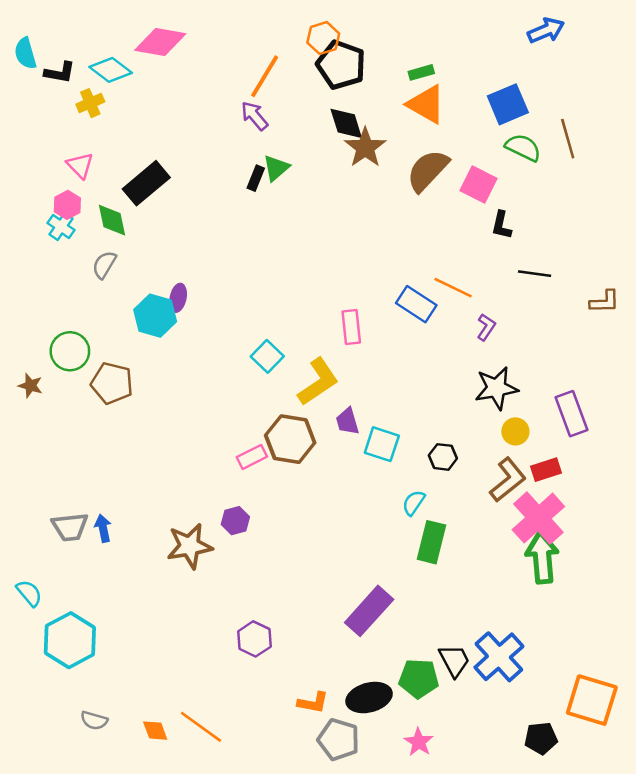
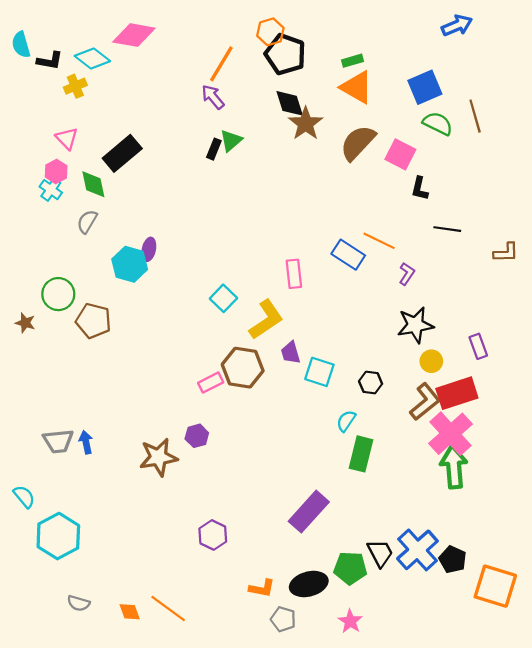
purple rectangle: (571, 414) -> (478, 346), size x0.7
red rectangle: (546, 470) -> (457, 393), size x1.6
black pentagon: (541, 738) -> (453, 559), moved, turned 30
gray pentagon: (339, 740) -> (283, 619), size x0.7

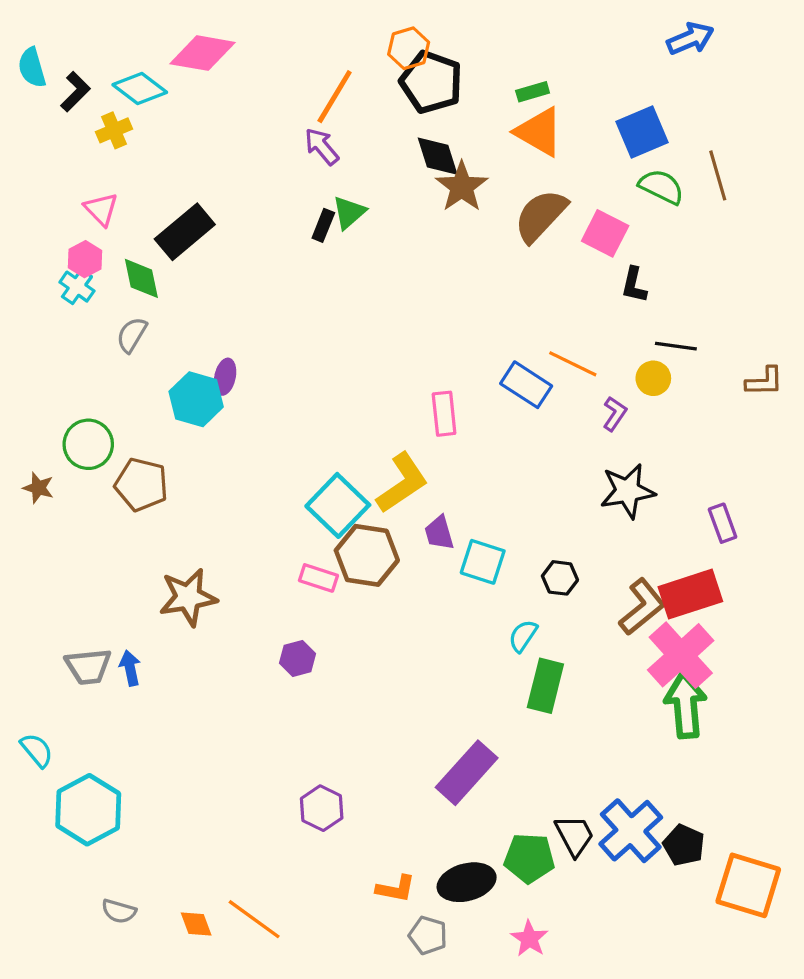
black L-shape: (50, 61) -> (75, 92), turned -55
cyan square: (223, 298) -> (338, 505), moved, size x1.5
yellow circle: (431, 361) -> (653, 378), moved
pink rectangle: (211, 383) -> (318, 578), turned 45
brown star: (158, 457) -> (188, 597), moved

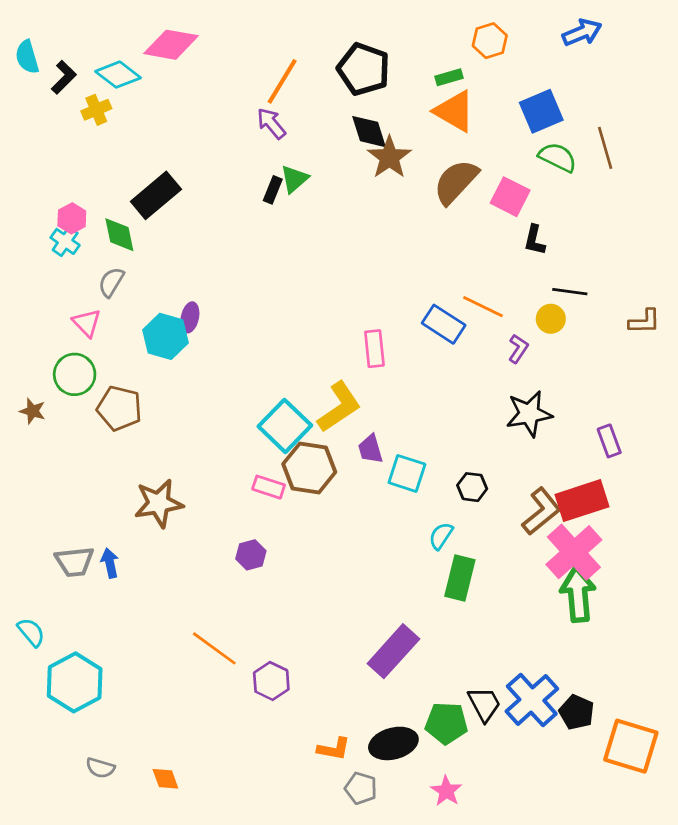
orange hexagon: (409, 48) -> (490, 41), moved
pink triangle: (101, 209) -> (87, 323), moved
orange line: (254, 919) -> (214, 648), moved

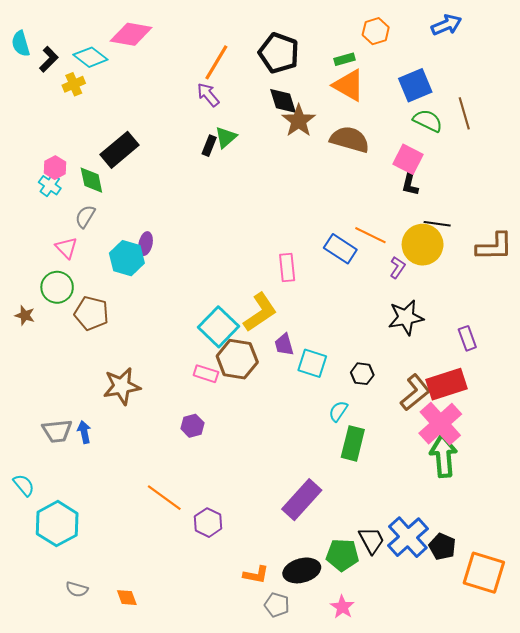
brown semicircle: (456, 182) -> (350, 139), turned 63
pink square: (510, 197) -> (408, 159), moved
yellow circle: (551, 319) -> (423, 245), size x1.8
brown L-shape: (644, 321) -> (494, 247), size x1.5

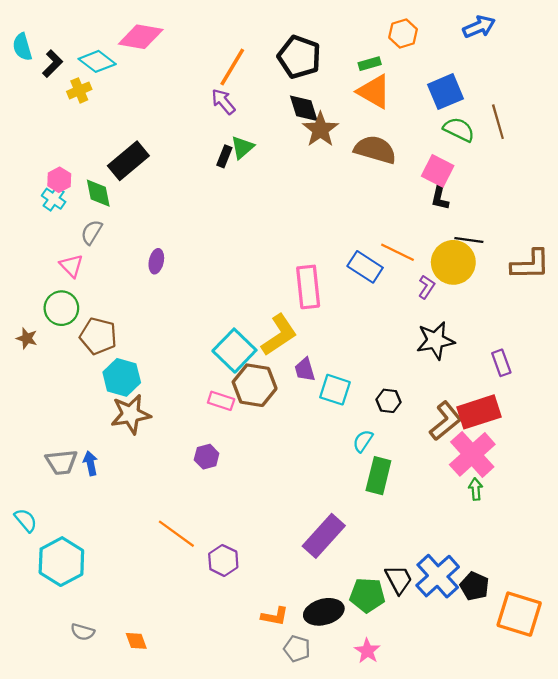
cyan hexagon: (127, 258) -> (122, 377), moved
pink rectangle: (287, 267) -> (308, 287), size x1.4
green arrow: (443, 456) -> (476, 489), size x0.5

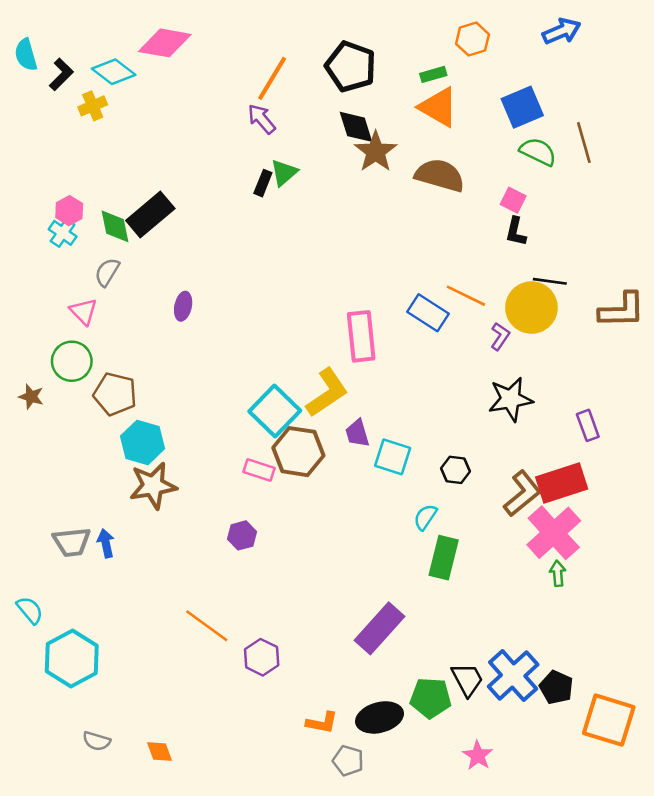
black rectangle: (128, 161) -> (150, 215), moved
pink square: (438, 171) -> (513, 200), size x0.7
pink star: (367, 651) -> (478, 755), moved

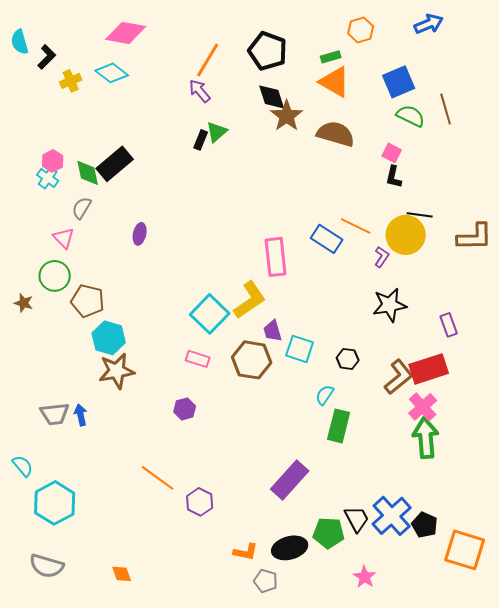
cyan diamond: (114, 72) -> (112, 73), moved
brown hexagon: (298, 452) -> (252, 360), moved
pink cross: (554, 533) -> (423, 407), size x0.7
green arrow: (558, 573) -> (426, 438), size x2.0
gray semicircle: (97, 741) -> (47, 566), moved, size x1.6

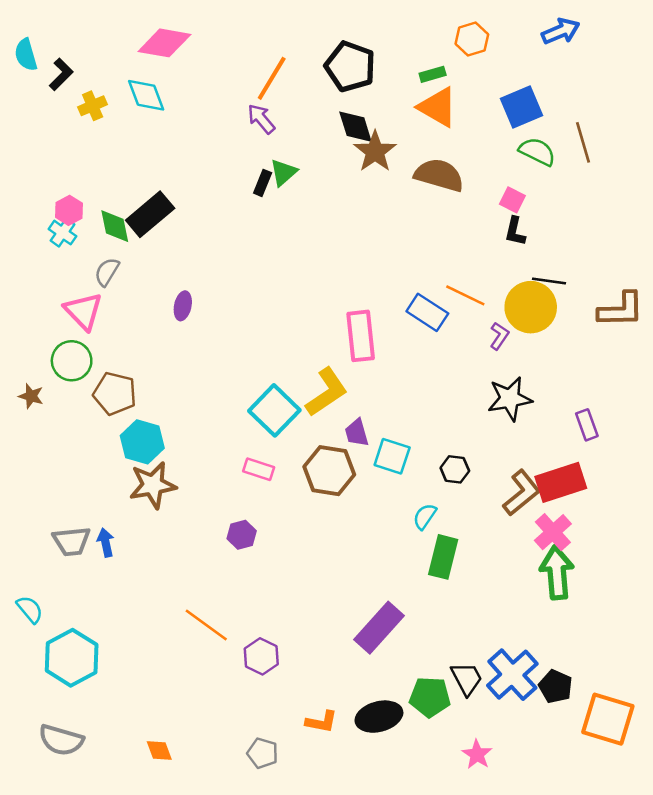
cyan diamond: (112, 73) -> (146, 95), turned 32
pink triangle: (64, 238) -> (83, 311), size x1.4
gray pentagon: (266, 581) -> (263, 753), moved

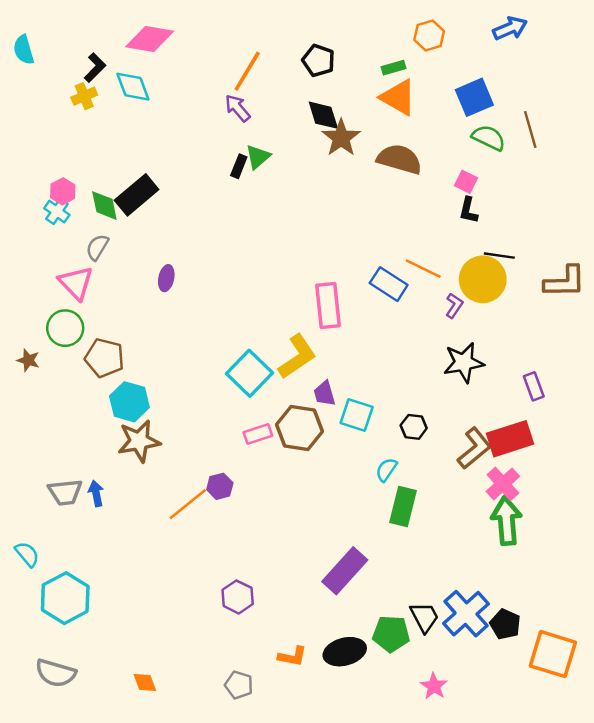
black pentagon: (350, 66) -> (319, 60), size x0.7
black L-shape: (61, 74) -> (95, 68), moved
pink rectangle: (259, 469) -> (258, 434), moved, turned -36
orange line: (206, 625) -> (188, 504), moved, turned -75

